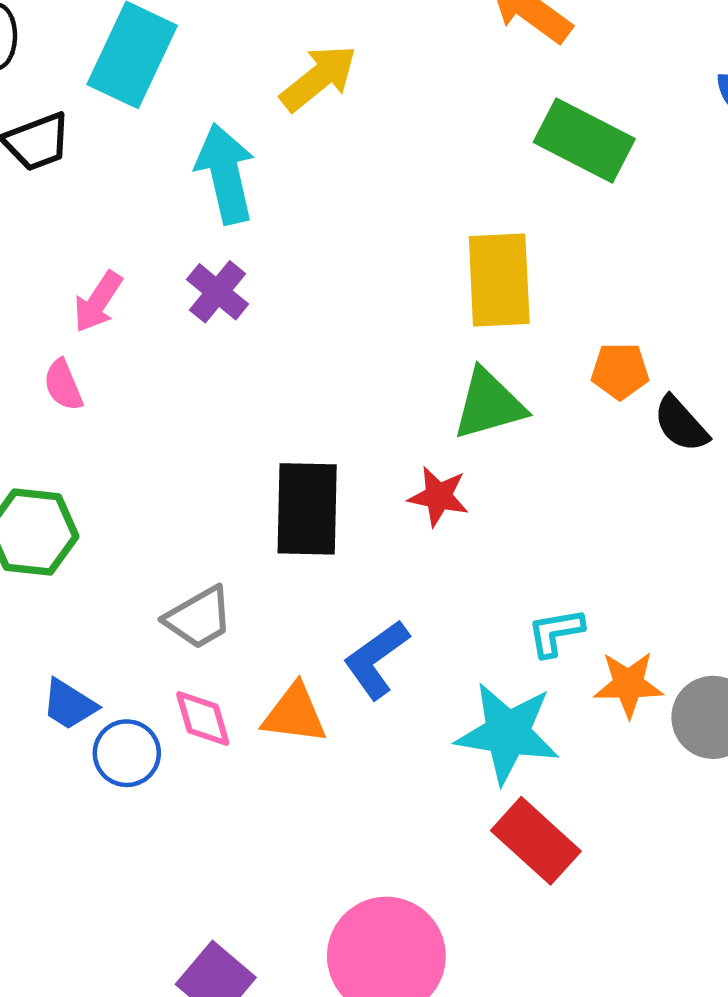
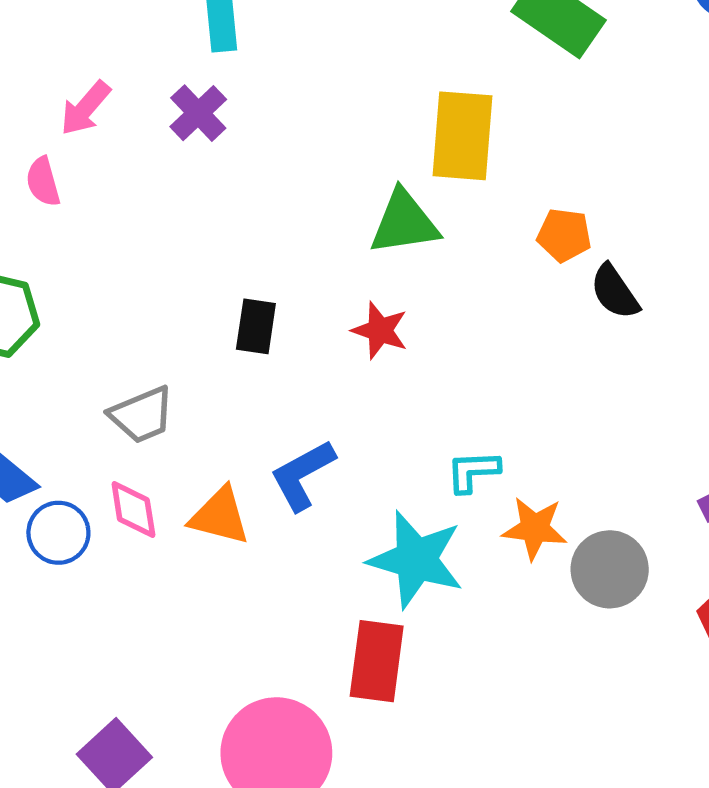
green triangle: (489, 404) -> (404, 223), moved
black rectangle: (307, 509) -> (256, 326), size x0.6
red rectangle: (536, 841) -> (377, 661), moved, turned 48

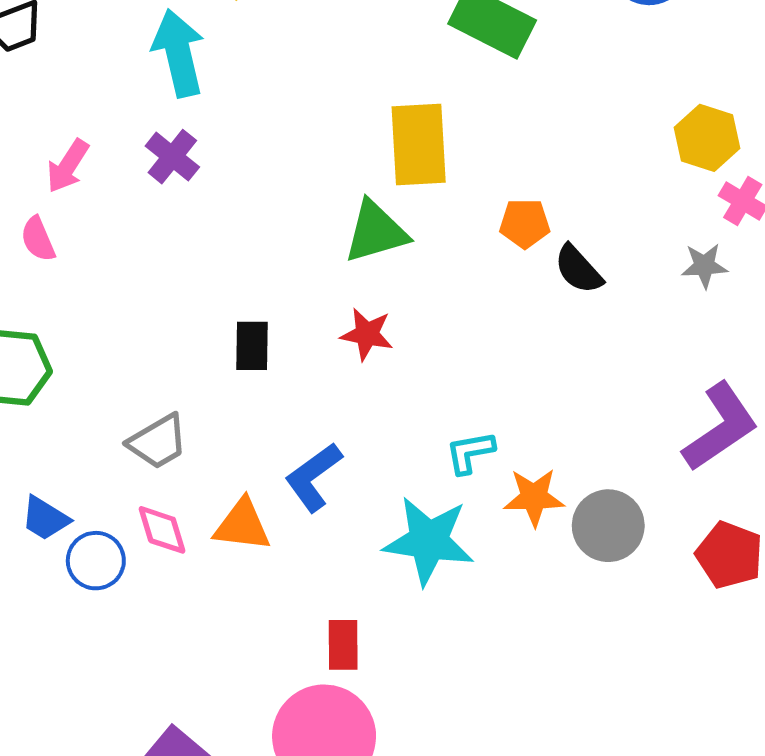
red rectangle: (377, 661) -> (343, 645), moved, size x0.7

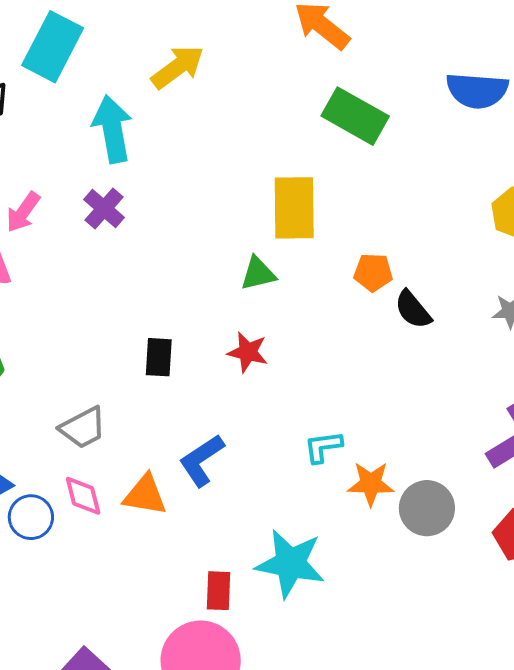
green triangle: (376, 232) -> (258, 274), size x0.7
cyan star: (429, 541) -> (290, 563), moved

